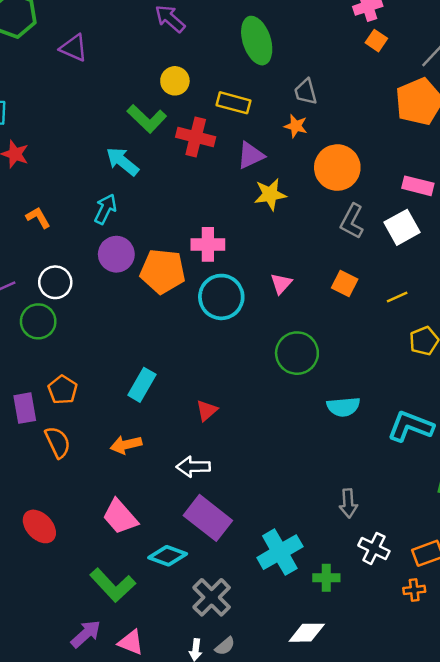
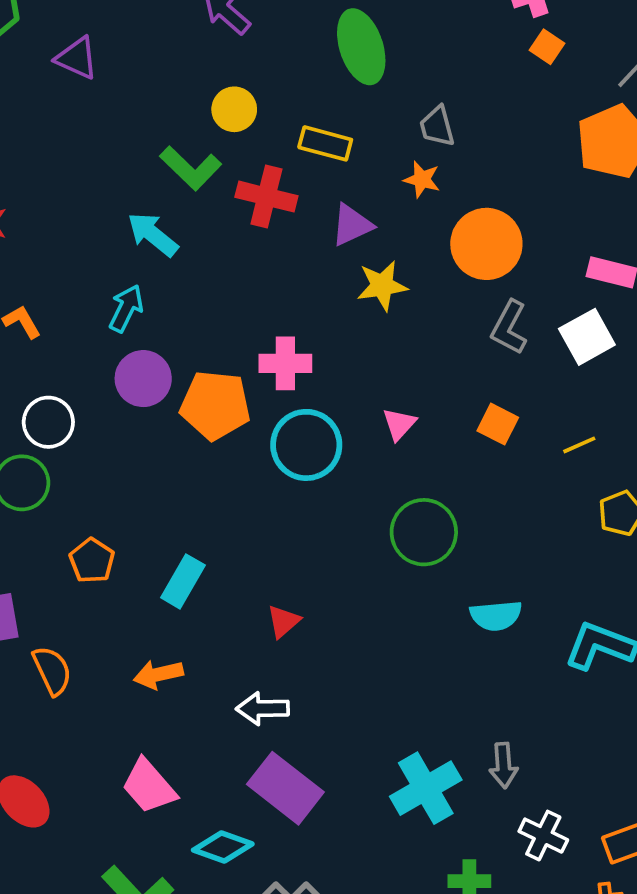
orange pentagon: (63, 390) -> (92, 561), moved
cyan cross: (280, 552) -> (426, 788), moved

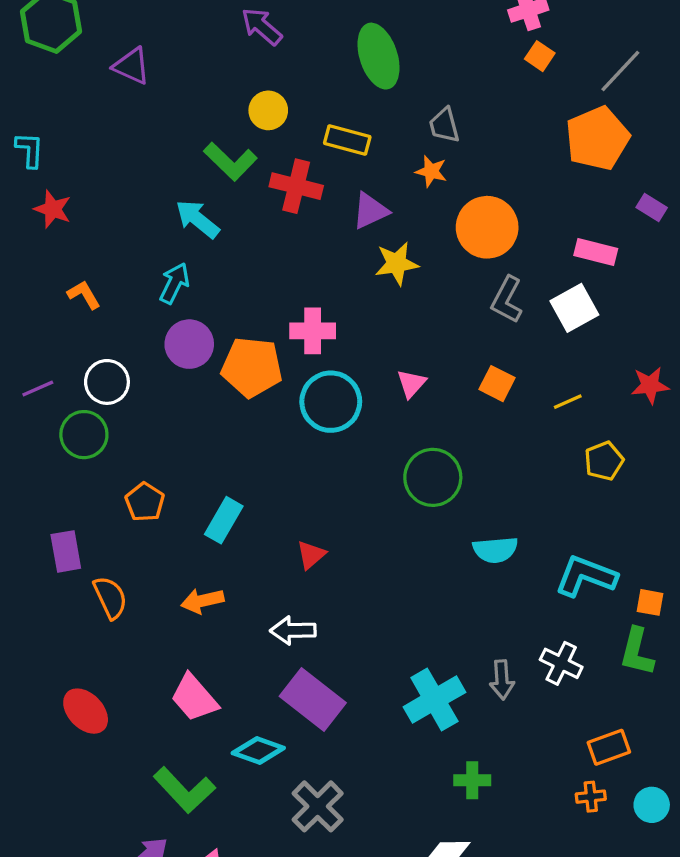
white cross: (543, 836) -> (561, 663), moved

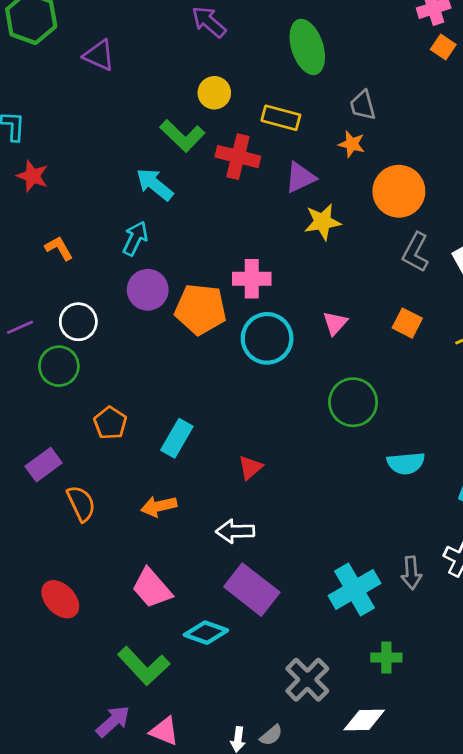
purple rectangle: (66, 551) -> (44, 465), turned 64
gray cross: (318, 806) -> (307, 680), moved

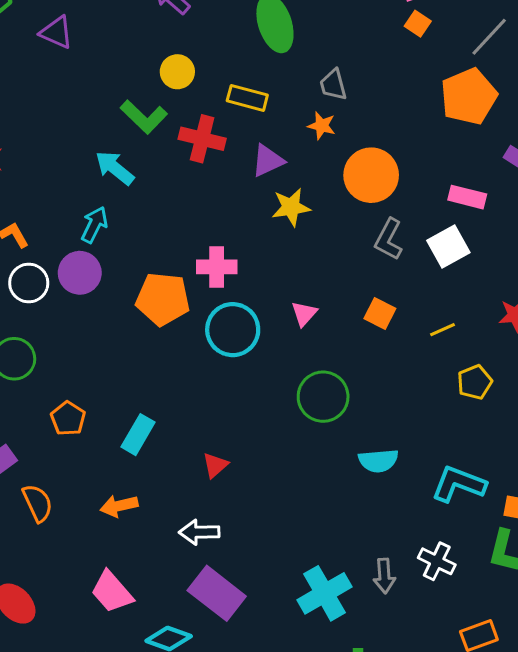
purple circle: (148, 290) -> (80, 273), moved
white circle: (78, 322) -> (29, 283), moved

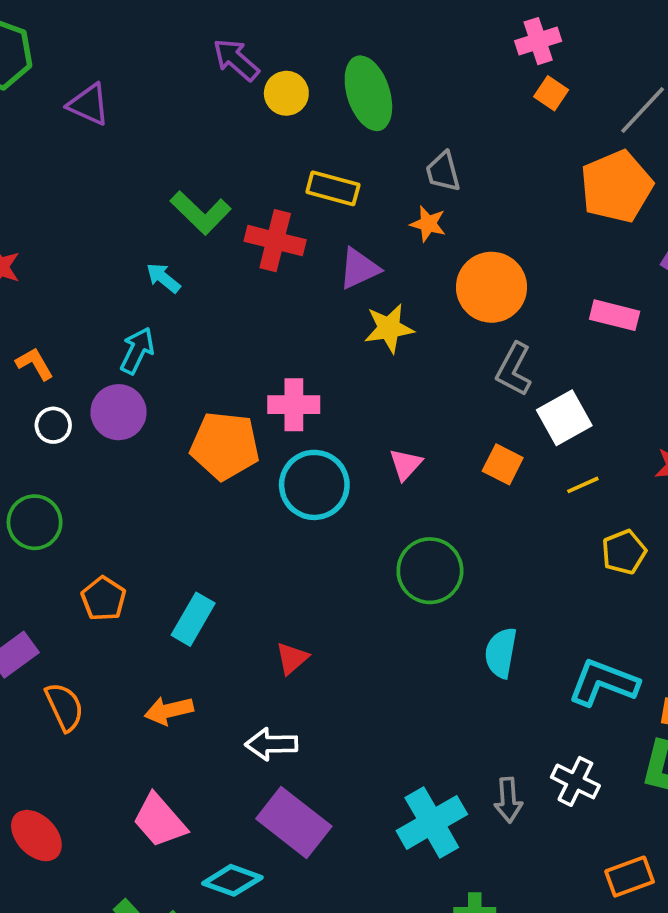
yellow circle: (177, 72) -> (286, 93), moved
cyan arrow: (115, 168) -> (163, 278), size x0.7
white square: (448, 247) -> (564, 418), moved
white circle: (29, 283) -> (53, 425), size x0.7
cyan semicircle: (378, 461) -> (501, 653), turned 105

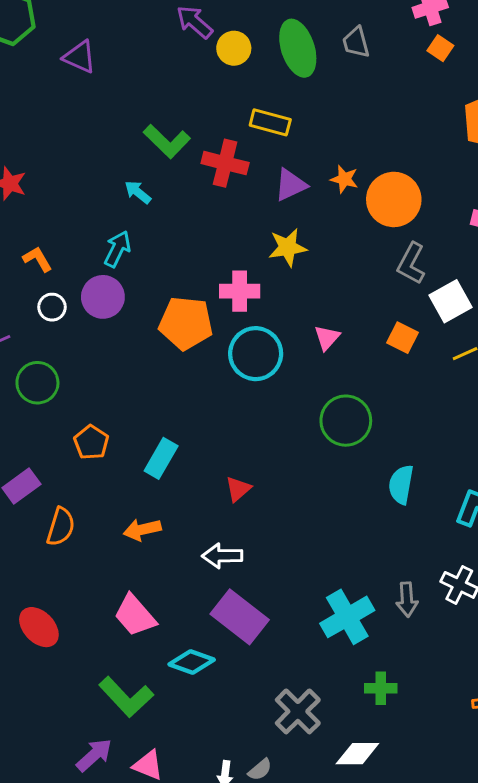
gray trapezoid: (443, 172) -> (356, 42), moved
orange star: (428, 224) -> (344, 179), moved
yellow star: (389, 328) -> (288, 247), moved
orange semicircle: (64, 707) -> (61, 527), turned 42

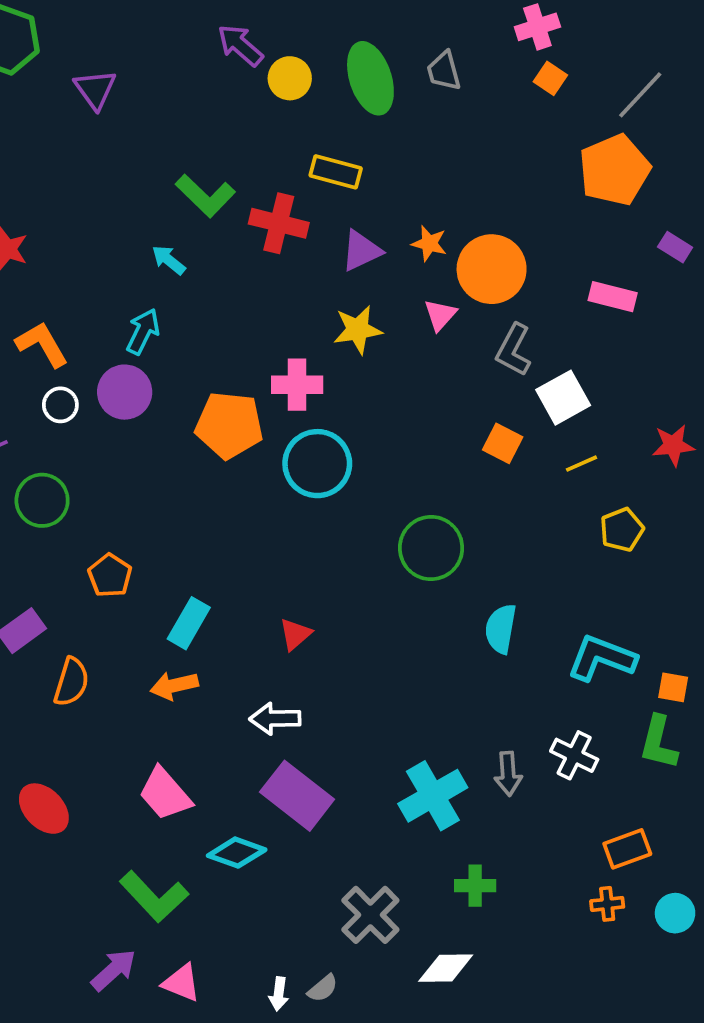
purple triangle: (80, 57) -> (95, 89), turned 30
orange L-shape: (37, 259) -> (42, 344), size x1.4
pink triangle: (327, 338) -> (440, 315), moved
cyan rectangle: (161, 458) -> (189, 623), moved

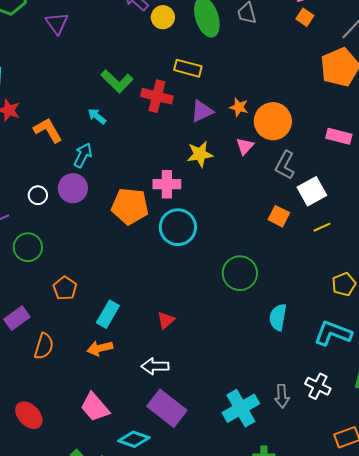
orange L-shape: (42, 344) -> (48, 130), moved
yellow pentagon: (622, 530) -> (344, 284), moved

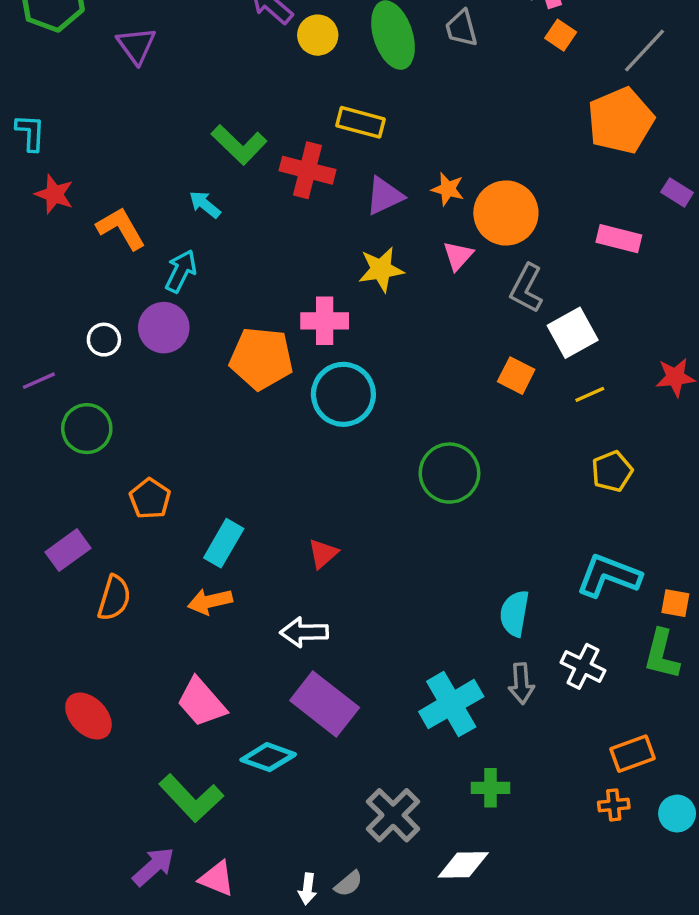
yellow pentagon: (344, 284) -> (612, 471), moved
cyan semicircle: (278, 317) -> (514, 613), moved

